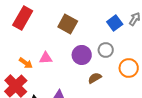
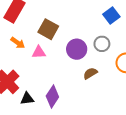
brown square: (68, 24) -> (48, 29), moved
orange arrow: (26, 63) -> (18, 43), moved

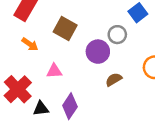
gray circle: (102, 44) -> (117, 35), moved
pink triangle: (39, 52) -> (54, 71), moved

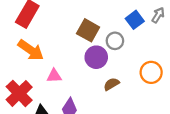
brown square: (65, 28) -> (88, 30), moved
orange arrow: (30, 44) -> (31, 50), size x1.6

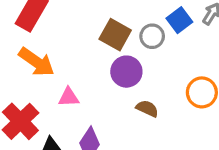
gray circle: (115, 41) -> (152, 36), moved
brown semicircle: (111, 84) -> (147, 108), turned 56

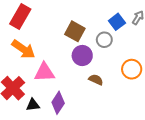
gray circle: (152, 36) -> (104, 40), moved
pink triangle: (69, 97) -> (44, 72), size x1.5

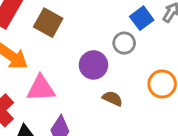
brown square: (75, 31) -> (48, 23), moved

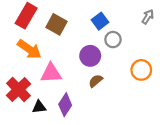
blue square: (142, 18) -> (100, 21), moved
brown semicircle: (112, 99) -> (96, 81), moved, turned -64

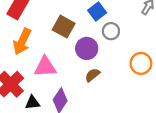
brown square: (56, 24) -> (64, 27), moved
orange arrow: (29, 49) -> (22, 42), turned 80

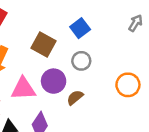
gray circle: (111, 31) -> (81, 61), moved
purple circle: (87, 48) -> (54, 81), moved

